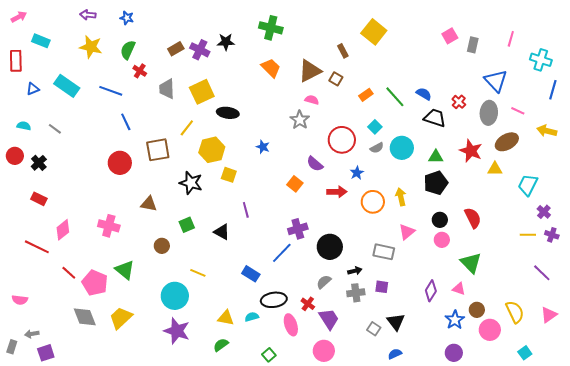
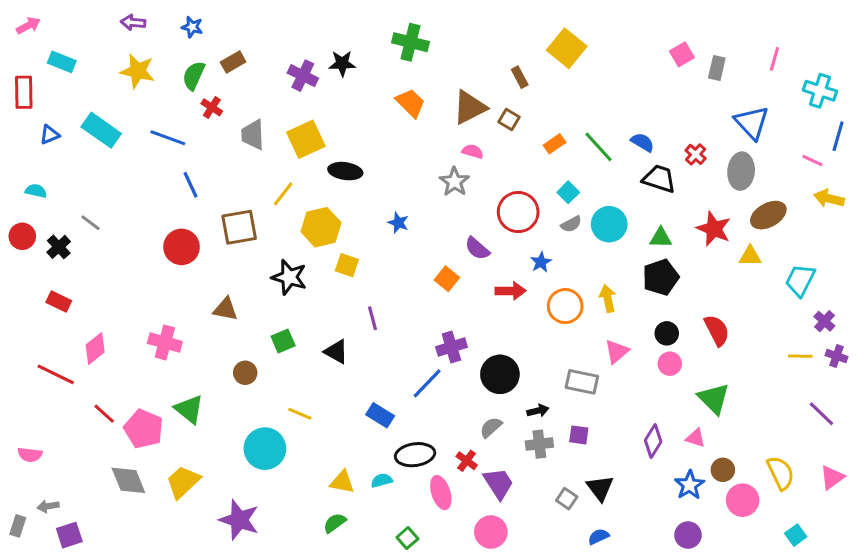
brown rectangle: (176, 49) -> (233, 62), moved
pink line: (518, 111) -> (812, 160), moved
gray line: (55, 129) -> (91, 223), moved
purple star: (177, 331) -> (239, 520), moved

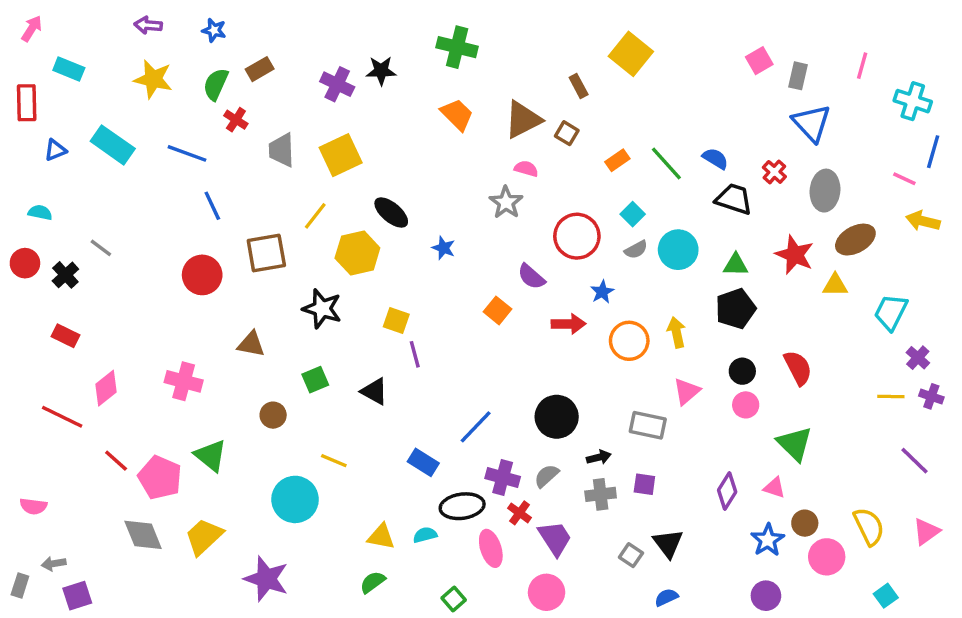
pink arrow: (28, 26) -> (32, 29), turned -30
blue triangle: (752, 123) -> (812, 123), moved
black ellipse: (345, 171) -> (391, 213), moved, turned 32
yellow square: (347, 265) -> (396, 321), moved
purple cross: (451, 347) -> (503, 478), moved, turned 32

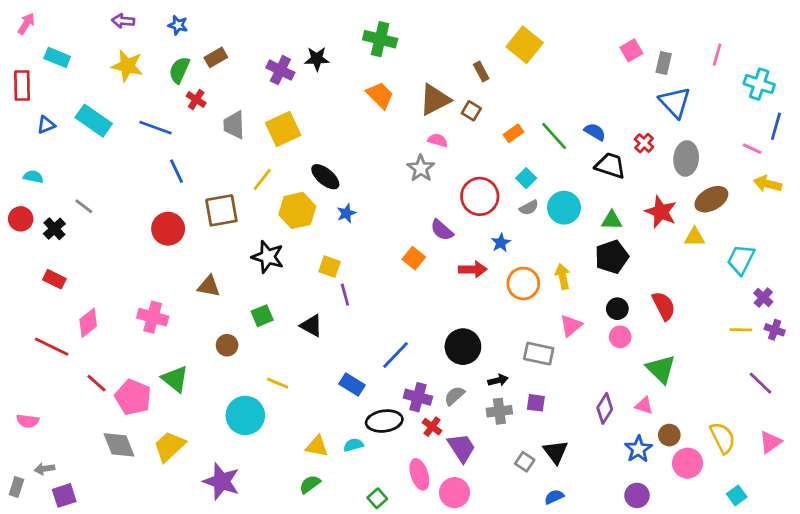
blue star: (444, 248) -> (346, 213), moved, turned 30
pink ellipse: (491, 548) -> (419, 474), moved

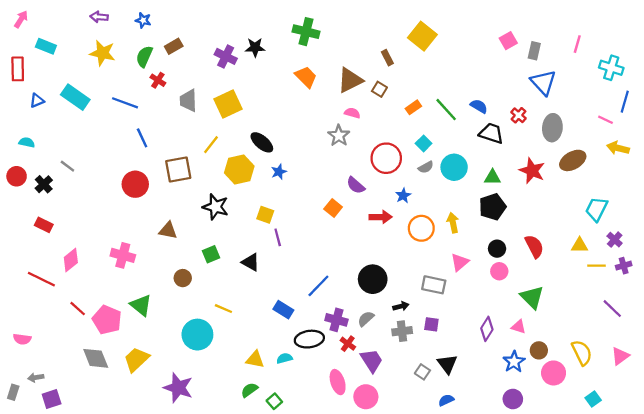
yellow triangle: (695, 237) -> (580, 245), moved
purple cross: (775, 330) -> (624, 266), turned -35
green square: (377, 498) -> (274, 401), moved

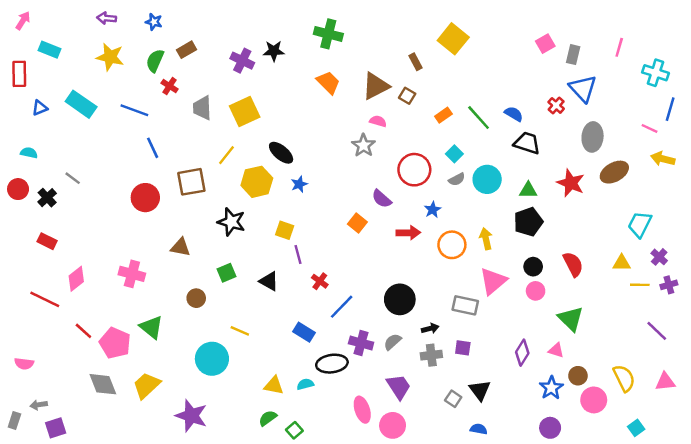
red cross: (518, 115) -> (556, 105), moved
pink triangle: (460, 262) -> (493, 281), size x1.4
red cross: (348, 344) -> (320, 281), moved
pink triangle: (620, 356) -> (665, 382), turned 30
blue semicircle: (446, 400) -> (479, 429), turned 35

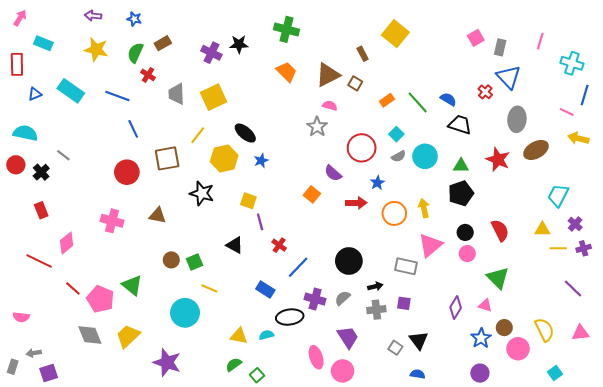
cyan semicircle: (29, 153) -> (25, 133), size x1.6
red rectangle: (47, 241) -> (41, 210), turned 42
green square: (226, 273) -> (195, 262), moved
pink cross: (132, 274) -> (112, 221), moved

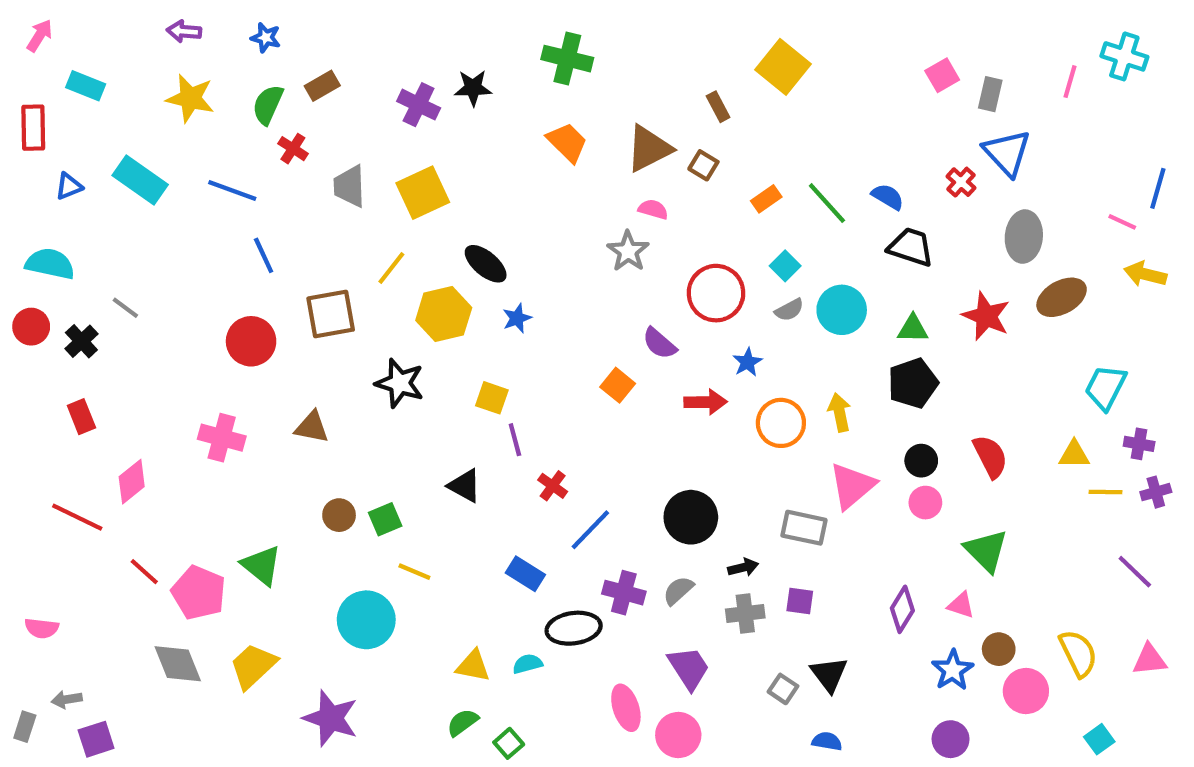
cyan cross: (572, 63) -> (1124, 56), moved
purple cross: (575, 224) -> (1139, 444), turned -32

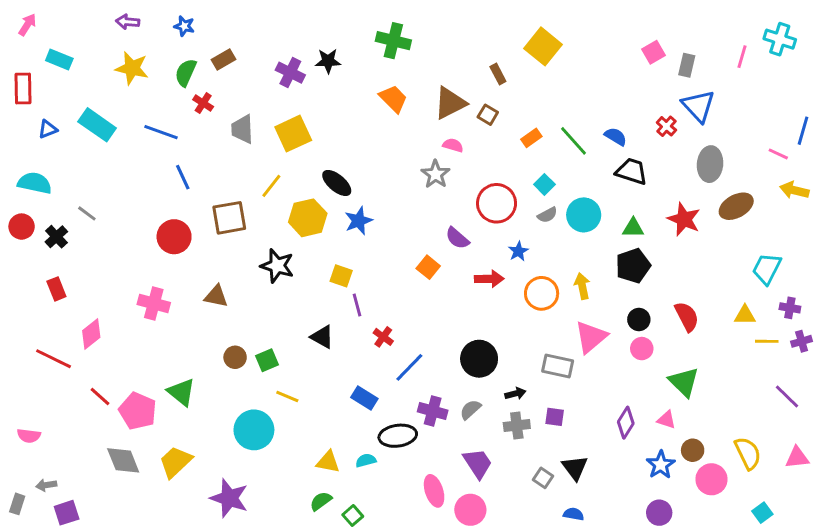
blue star: (517, 318) -> (359, 221), size x1.4

